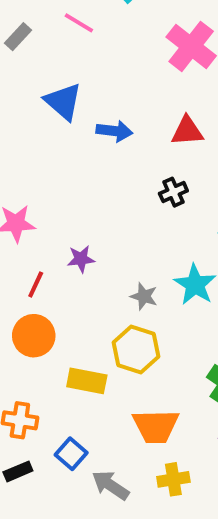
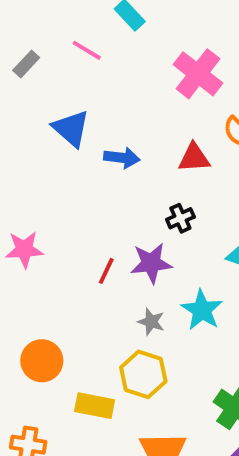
purple star: (81, 259) -> (151, 263), moved, size x1.5
red line: (36, 285) -> (106, 271), moved

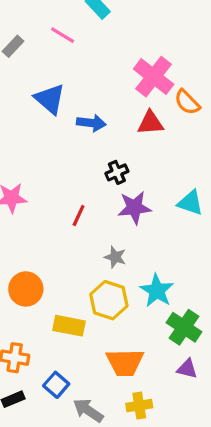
pink cross: (198, 74) -> (154, 77), moved
black cross: (180, 218) -> (117, 172), moved
purple star: (151, 263) -> (134, 208), moved
cyan star: (202, 310) -> (157, 291), moved

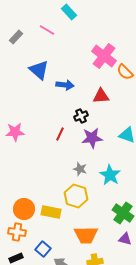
red triangle: (150, 123) -> (101, 96), moved
red line: (79, 216) -> (60, 134), moved
orange circle: (26, 289) -> (24, 209), moved
cyan star: (157, 291) -> (110, 175), moved

